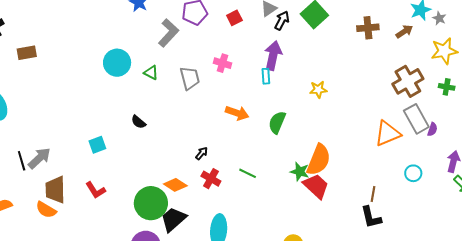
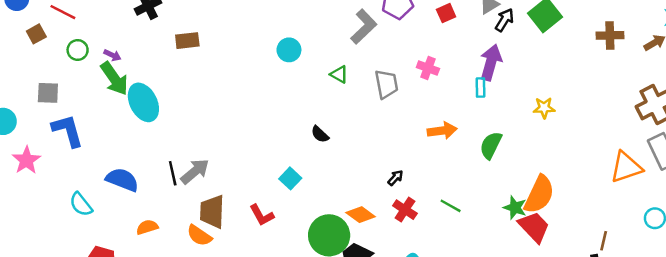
cyan circle: (117, 63) -> (289, 50), moved, size x0.7
orange arrow: (237, 113) -> (442, 131), turned -30
cyan square: (97, 145) -> (290, 178), moved, turned -30

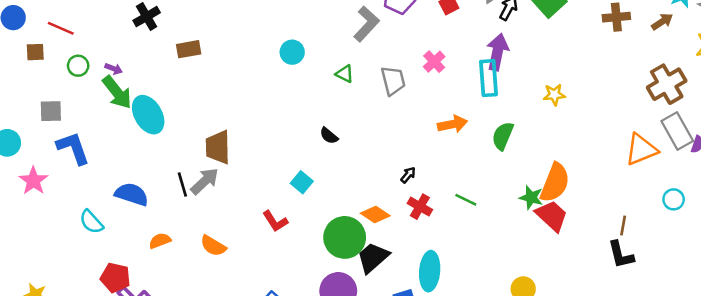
brown square: (36, 34) -> (35, 52), turned 30
pink cross: (428, 68) -> (434, 62), turned 30
cyan rectangle: (480, 87) -> (489, 78), size x1.8
brown trapezoid: (212, 212) -> (218, 147), moved

